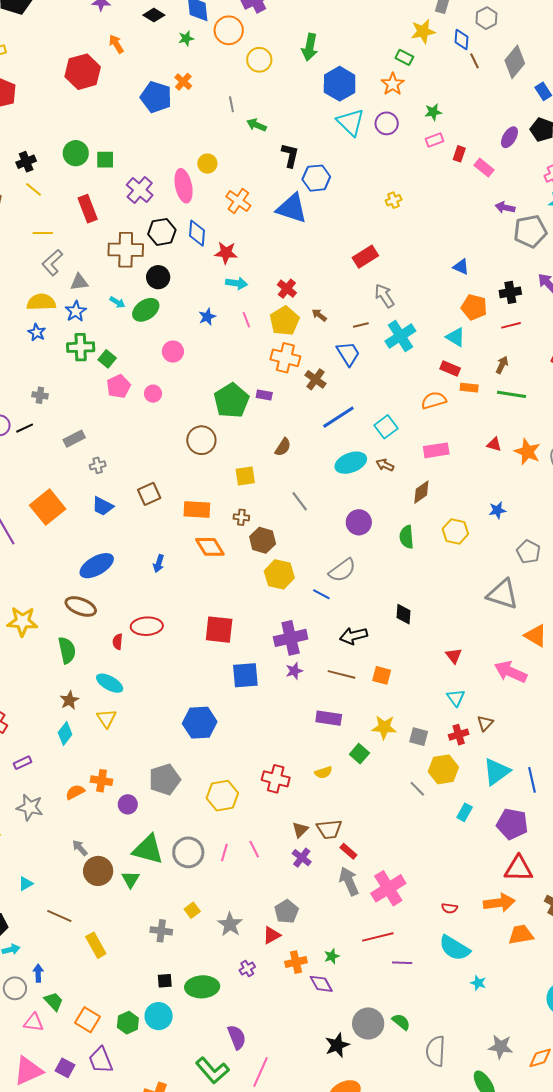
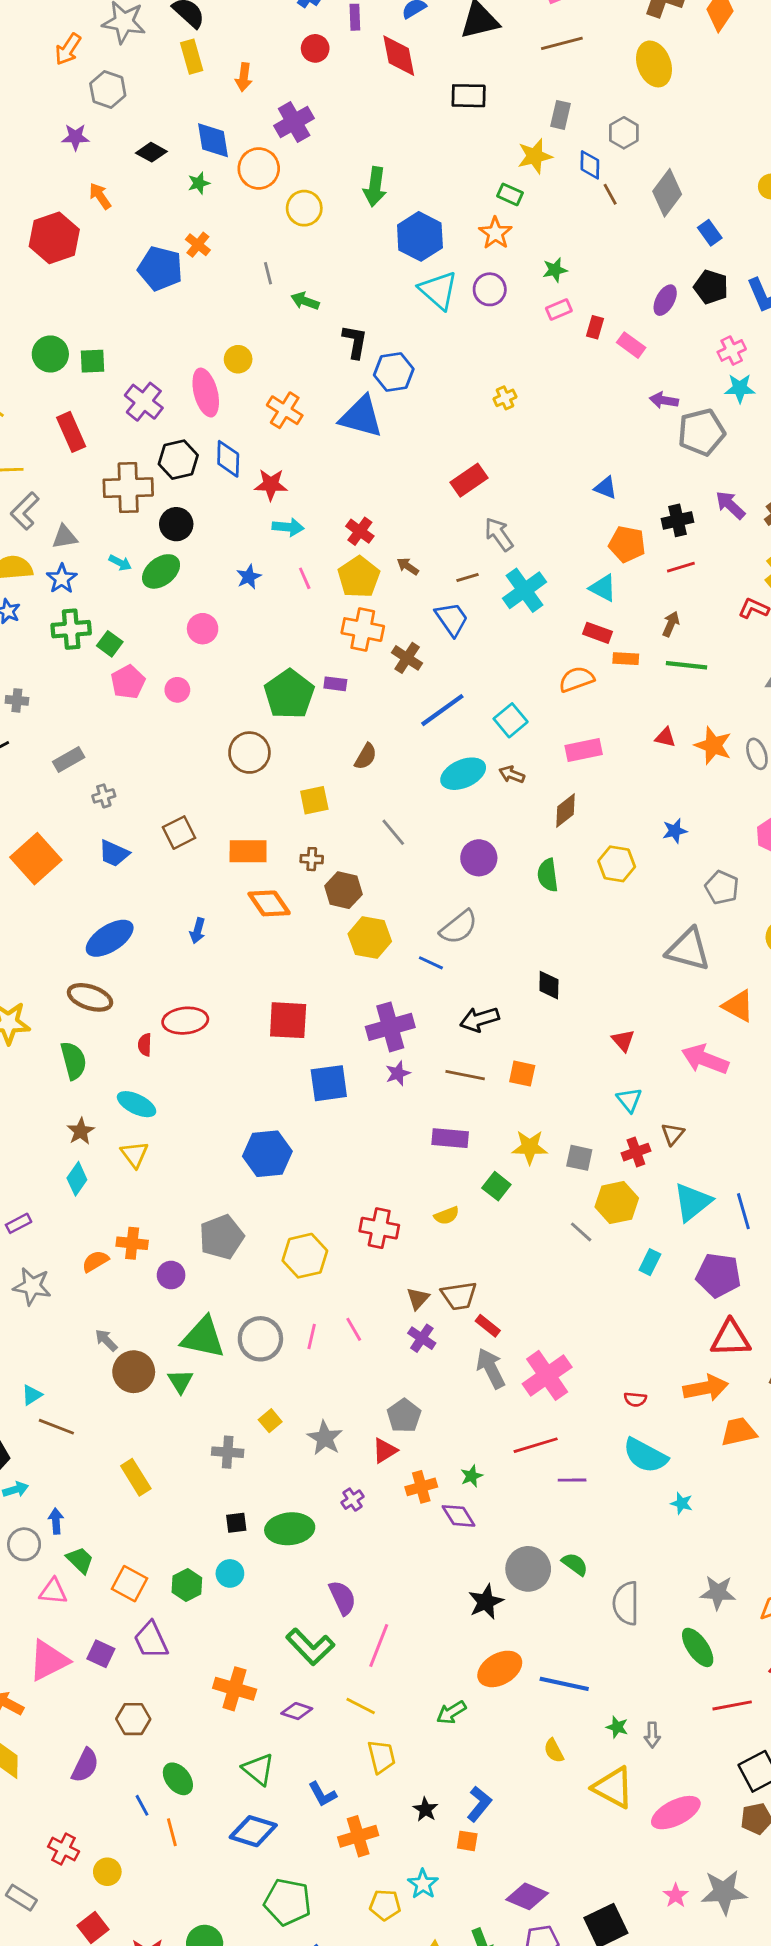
brown line: (59, 916) -> (56, 1427), moved
cyan circle: (159, 1016) -> (230, 1573), size x0.7

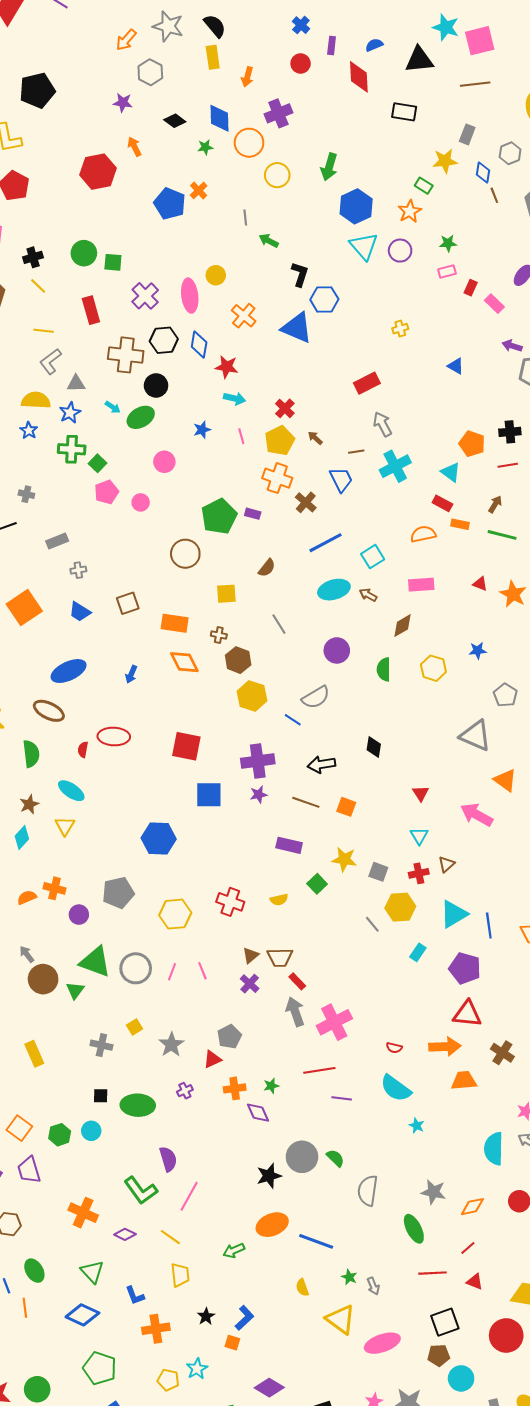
blue triangle: (606, 488) -> (456, 366), moved
gray arrow: (652, 1735) -> (373, 1286), turned -30

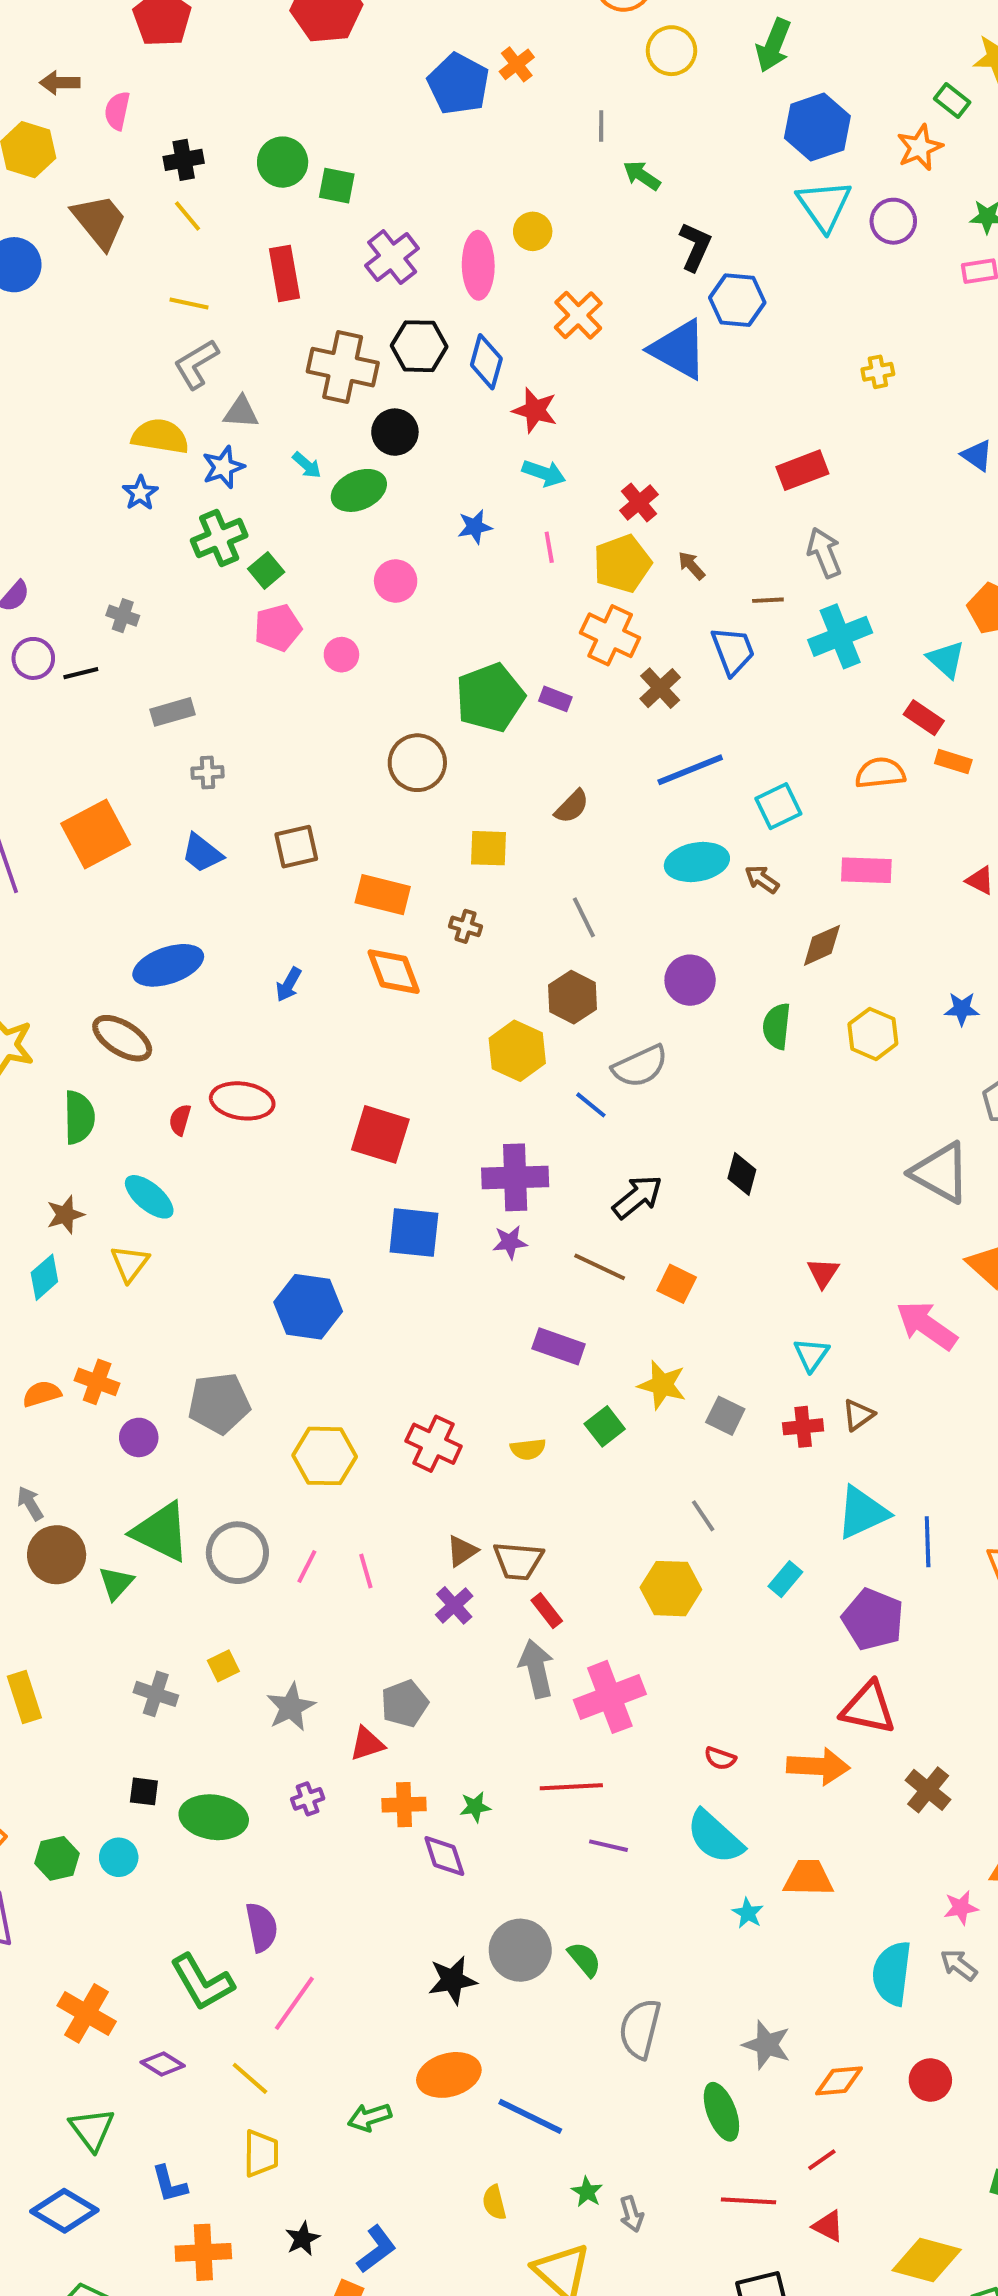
green cross: (72, 449) -> (219, 538), turned -32
brown hexagon: (238, 660) -> (573, 997), moved
black arrow: (321, 764) -> (637, 1197), turned 144
yellow hexagon: (400, 907) -> (671, 1589), moved
orange trapezoid: (464, 1081) -> (808, 1878), moved

